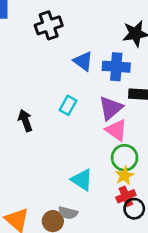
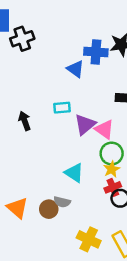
black cross: (49, 25) -> (22, 39), moved
blue cross: (116, 67) -> (96, 52), moved
cyan rectangle: (68, 105) -> (62, 108), turned 56
purple triangle: (111, 108) -> (85, 125), moved

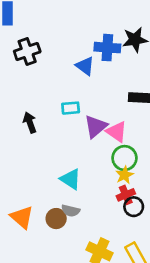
black cross: (22, 39) -> (27, 52), moved
cyan triangle: (74, 173) -> (71, 179), moved

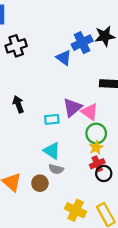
blue cross: (107, 48) -> (82, 43), turned -30
cyan rectangle: (71, 108) -> (52, 119), moved
gray semicircle: (71, 211) -> (56, 169), moved

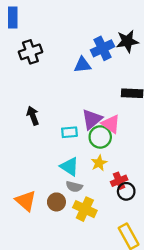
blue triangle: (64, 58) -> (82, 65), turned -42
green circle: (96, 133) -> (100, 137), moved
yellow star: (96, 148) -> (99, 163), moved
yellow cross: (76, 210) -> (85, 209), moved

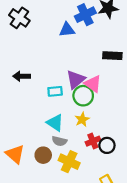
black cross: (30, 52) -> (19, 18), turned -36
black arrow: (33, 116) -> (22, 76), turned -70
red cross: (119, 181) -> (93, 141), moved

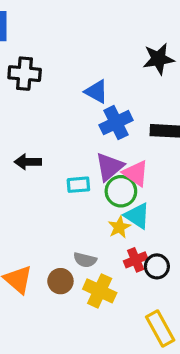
blue cross: (85, 15) -> (116, 123), moved
black cross: (19, 18) -> (25, 74), turned -30
blue triangle: (67, 30) -> (96, 92), turned 35
cyan triangle: (55, 123) -> (137, 216), moved

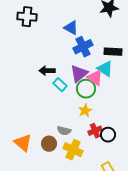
black arrow: (28, 162) -> (47, 71), moved
cyan rectangle: (78, 185) -> (60, 85), turned 48
cyan triangle: (137, 216) -> (105, 69), moved

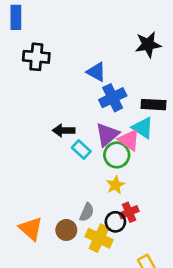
gray semicircle: (64, 131) -> (87, 212), turned -80
black circle: (108, 135) -> (115, 222), moved

